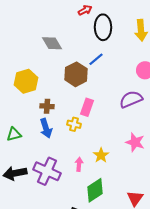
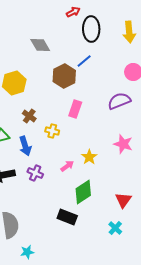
brown cross: (47, 106) -> (29, 116), moved, turned 32
yellow cross: (74, 124) -> (52, 131), moved
blue arrow: (46, 128) -> (25, 146), moved
pink arrow: (79, 164) -> (67, 166), turned 48
purple cross: (47, 171) -> (35, 173), size x0.6

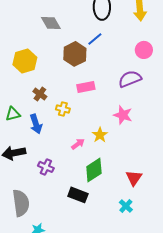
pink rectangle: (75, 109) -> (86, 87), turned 60
pink star: (123, 144) -> (123, 115), moved
purple cross: (35, 173) -> (46, 167), moved

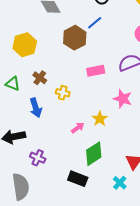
pink rectangle: (86, 87) -> (96, 71), moved
green triangle: (13, 114) -> (13, 84), moved, turned 35
purple cross: (46, 167) -> (38, 158), moved
cyan cross: (126, 206) -> (120, 183), moved

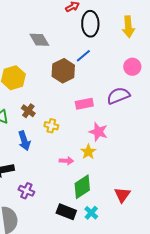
pink star: (123, 99) -> (98, 132), moved
pink arrow: (78, 128) -> (66, 161), turned 40
cyan cross: (120, 183) -> (91, 213), moved

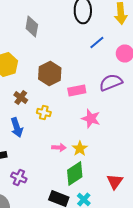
gray diamond: (39, 40) -> (32, 26), turned 40
blue line: (83, 56) -> (97, 42), moved
brown hexagon: (63, 71) -> (50, 74), moved
yellow star: (88, 152) -> (80, 148), moved

